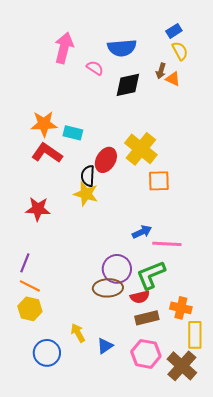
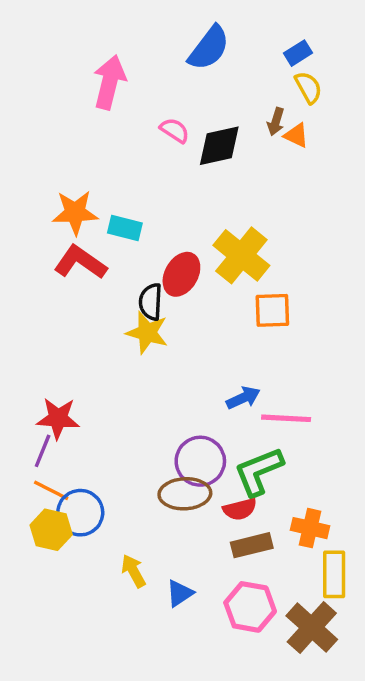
blue semicircle: (122, 48) -> (209, 48), moved, turned -48
pink semicircle: (95, 68) -> (175, 130), moved
red star: (38, 209) -> (58, 418), moved
blue circle: (47, 353) -> (80, 513), moved

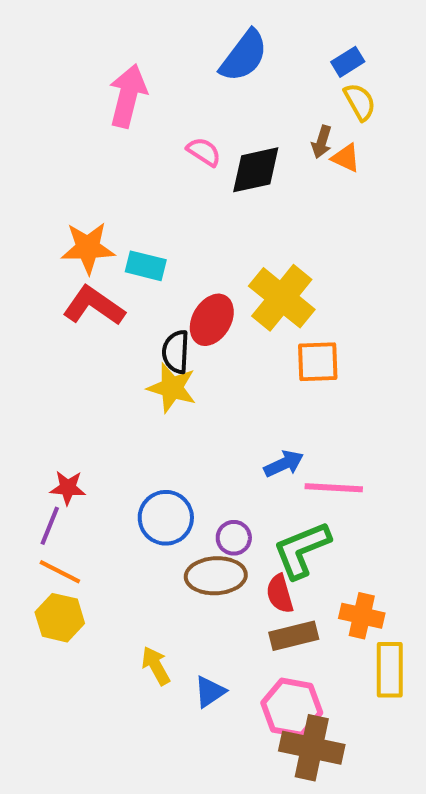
red star: (58, 418) -> (68, 488), size x0.7
purple circle: (200, 461) -> (234, 538), size x0.6
red semicircle: (240, 509) -> (280, 594), turned 88
blue circle: (80, 513) -> (166, 518), moved
brown cross: (312, 628) -> (312, 748), moved, turned -30

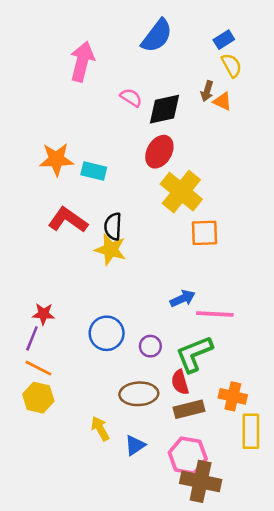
red L-shape: (94, 306) -> (68, 220), moved
red ellipse: (212, 320) -> (159, 152), moved
brown ellipse: (216, 576) -> (139, 394), moved

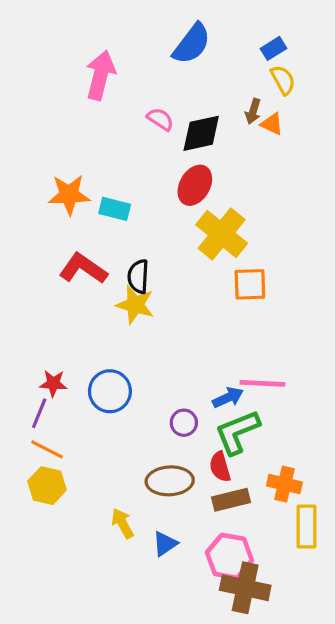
blue arrow: (183, 299) -> (228, 398), moved
blue circle: (107, 333) -> (110, 391), moved

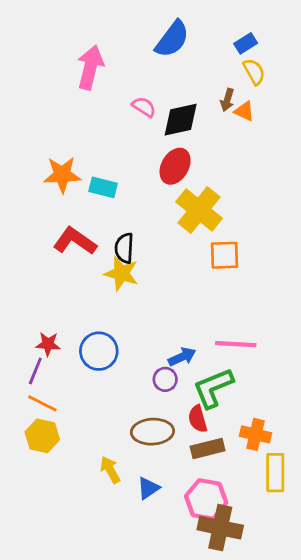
blue arrow: (228, 398) -> (182, 357), moved

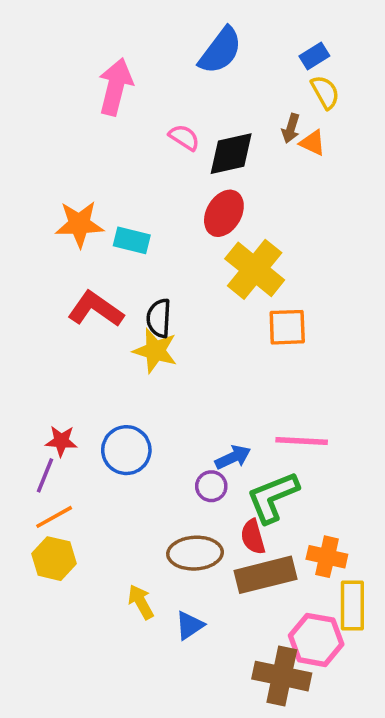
orange line: (42, 403) -> (54, 517), turned -56
brown rectangle: (208, 449) -> (266, 575), size x1.4
pink hexagon: (206, 499) -> (316, 640), moved

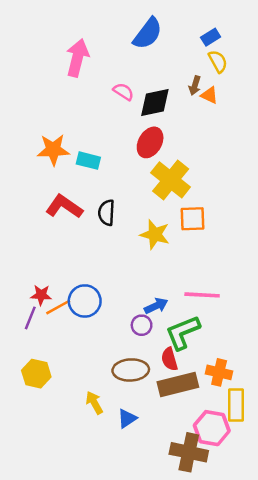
yellow star: (155, 351) -> (155, 234), moved
orange line: (54, 517) -> (58, 307), moved

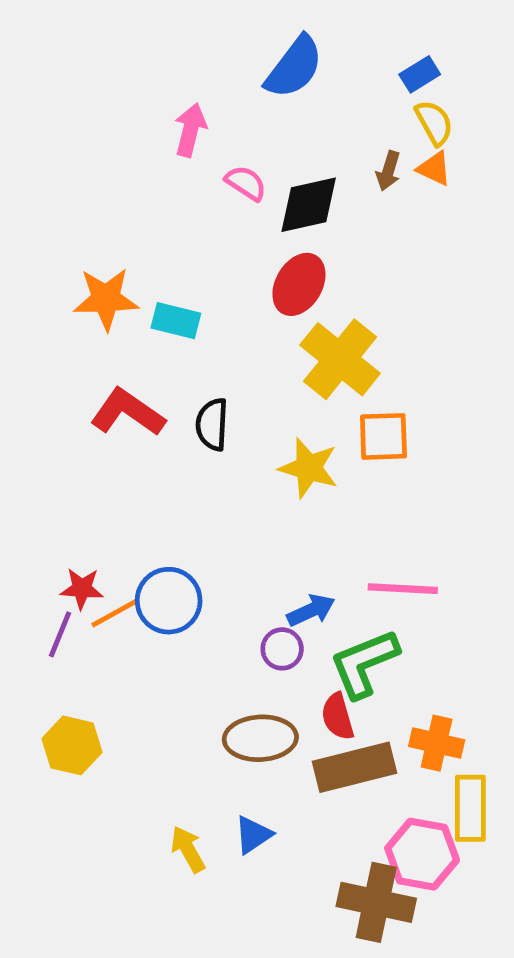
pink arrow: (77, 58) -> (190, 130), moved, size x0.7
orange triangle: (209, 95) -> (434, 169), moved
yellow arrow: (94, 403) -> (188, 849), moved

